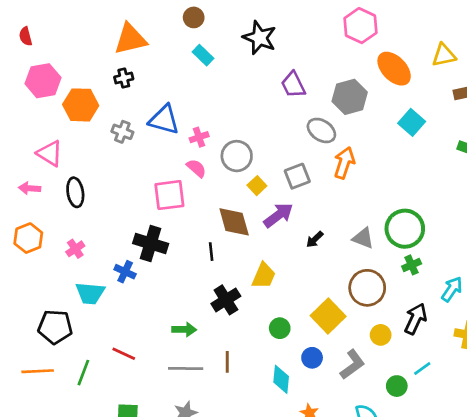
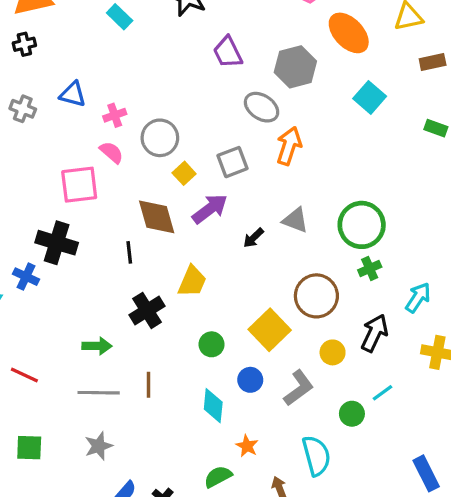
blue triangle: (164, 120) -> (73, 94), size x0.7
gray triangle: (363, 238) -> (295, 220), moved

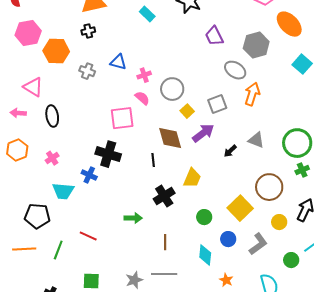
gray line: (99, 393) -> (164, 274), moved

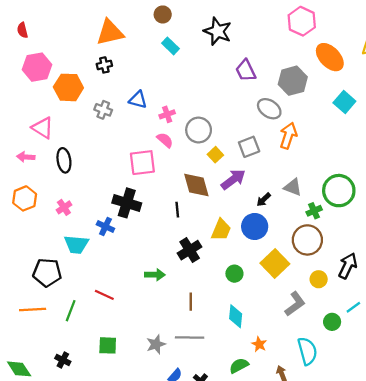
green cross: (302, 170) -> (314, 211), moved
blue circle: (228, 239) -> (255, 226), moved, size x1.5

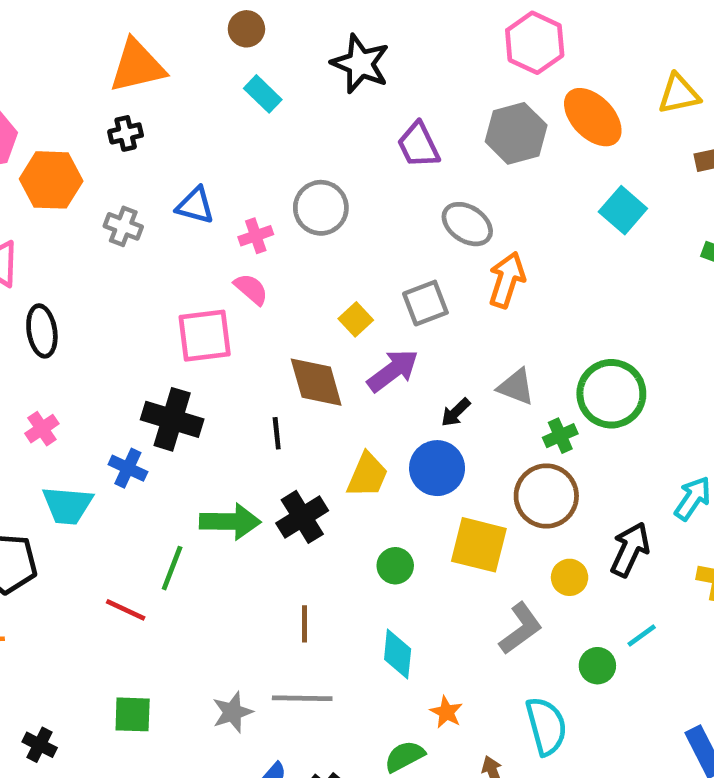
gray hexagon: (293, 81) -> (516, 133), moved
gray circle: (199, 130) -> (321, 208), moved
yellow square: (275, 264) -> (479, 545), turned -32
green arrow: (155, 275) -> (230, 522), moved, size x1.4
green line: (71, 311) -> (172, 568), moved

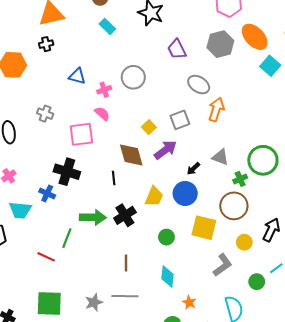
cyan square: (623, 210) -> (270, 66), moved
gray cross: (123, 226) -> (45, 114), moved
green square: (133, 714) -> (49, 303), size x1.5

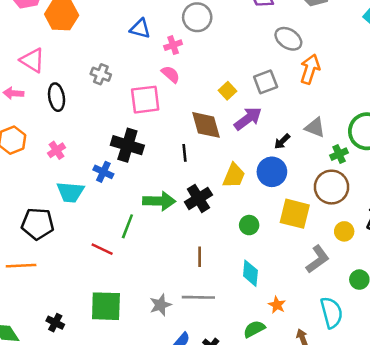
gray circle: (133, 77) -> (197, 17), moved

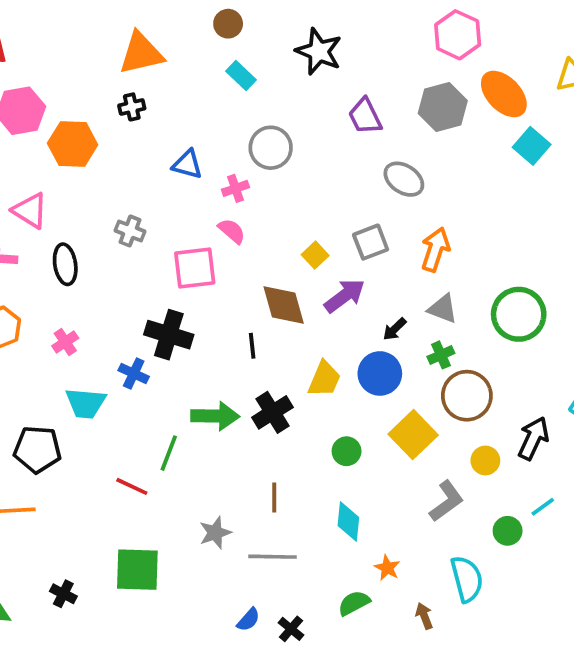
orange arrow: (310, 69) -> (435, 249), moved
green cross: (339, 154) -> (441, 355), moved
yellow square: (295, 214) -> (413, 435), turned 32
gray star: (160, 305) -> (215, 533), moved

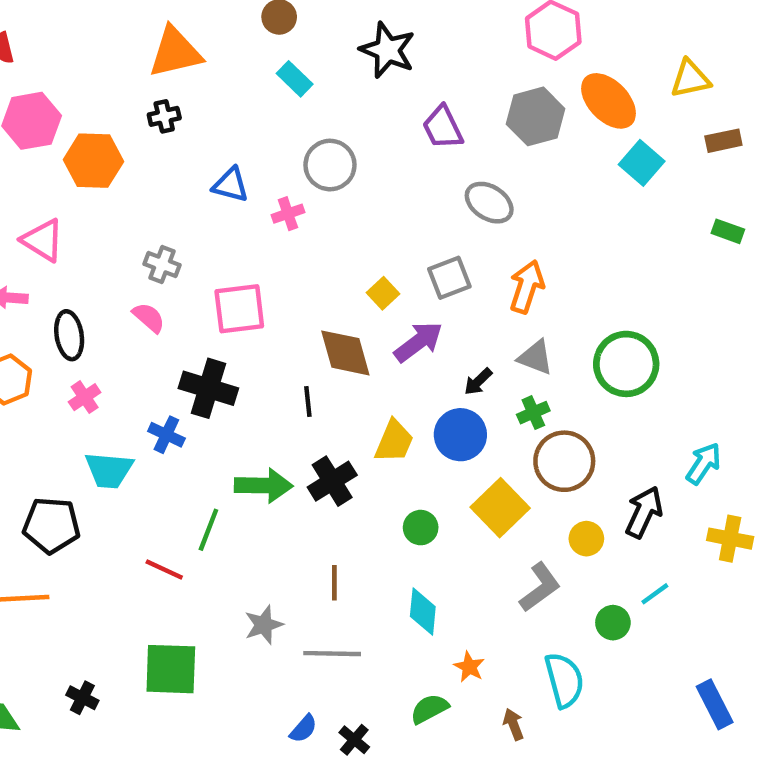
pink semicircle: (232, 231) -> (149, 318), moved
black ellipse: (65, 264) -> (69, 335), moved

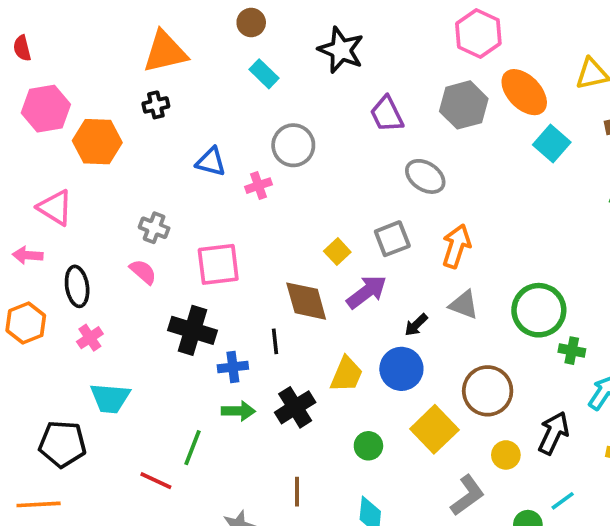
green cross: (533, 413) -> (572, 351), moved, turned 35
blue cross: (166, 435) -> (233, 367), moved, turned -32
green arrow: (264, 486) -> (238, 411), size x0.7

